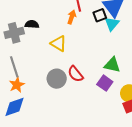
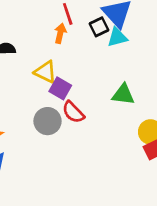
cyan triangle: (112, 24) -> (117, 37), turned 42
purple square: (105, 83) -> (60, 88), moved

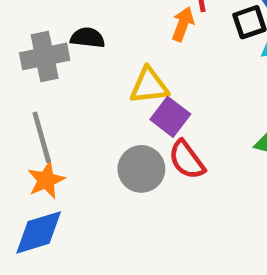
yellow triangle: (45, 72) -> (149, 86), turned -40

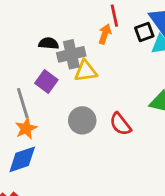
gray cross: (45, 56) -> (71, 54), moved
purple square: (170, 117) -> (46, 82), moved
red semicircle: (187, 160) -> (120, 124), moved

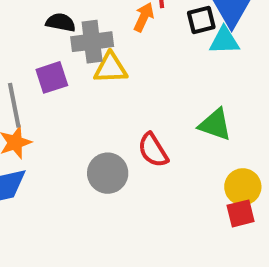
purple square: (46, 82) -> (52, 77), turned 30
gray circle: (82, 120) -> (108, 173), moved

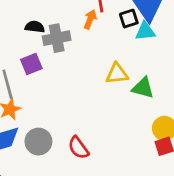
yellow triangle: (110, 68) -> (117, 74), moved
red semicircle: (153, 150) -> (78, 148), moved
gray circle: (108, 173) -> (38, 142), moved

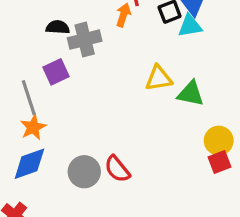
gray circle: (38, 142) -> (84, 172), moved

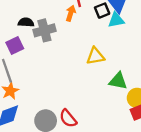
purple square: (56, 72) -> (15, 45), moved
green triangle: (191, 94) -> (118, 81), moved

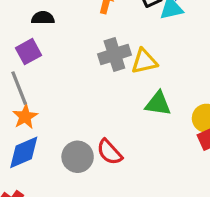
gray cross: (44, 30) -> (114, 54), moved
green triangle: (118, 81) -> (158, 104), moved

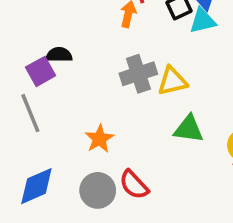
black semicircle: (43, 18) -> (59, 55), moved
orange star: (25, 117) -> (99, 139), moved

